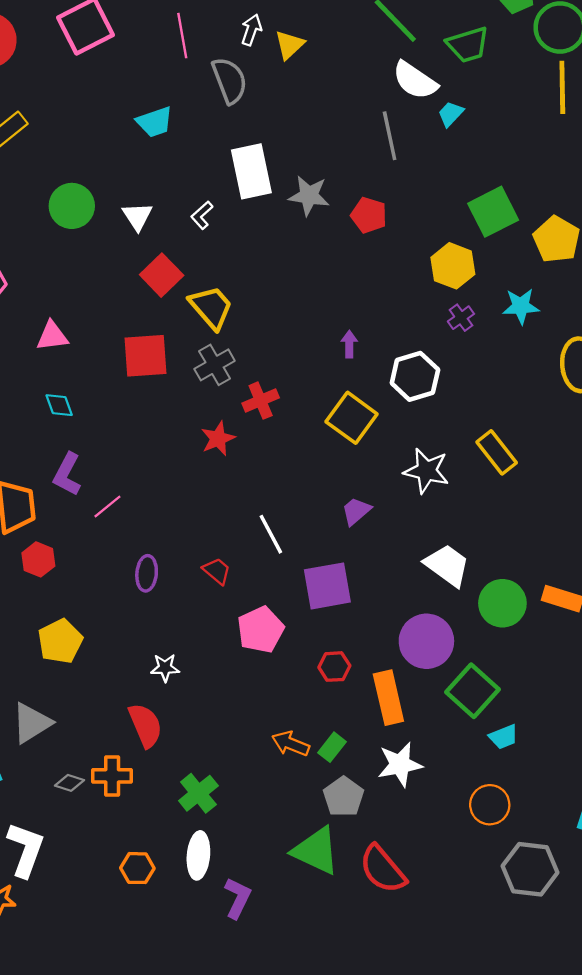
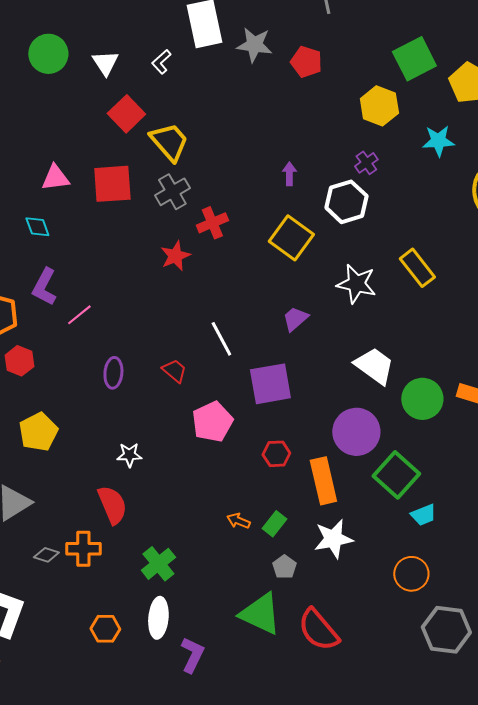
purple cross: (461, 318) -> (366, 163), moved
pink triangle: (52, 336) -> (55, 178), moved
orange arrow: (291, 744) -> (238, 521), size x0.7
gray pentagon: (344, 797) -> (284, 567), size x0.7

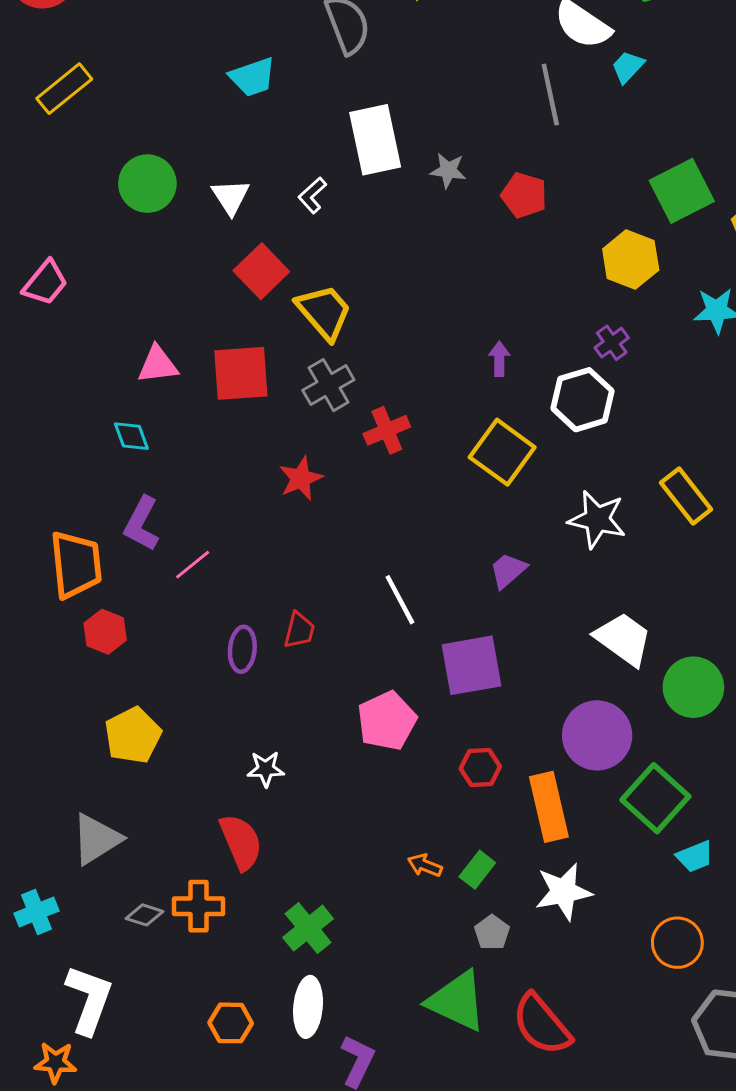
gray star: (254, 45) -> (448, 170), size x0.7
red star: (175, 256) -> (301, 478), moved
red trapezoid: (174, 371) -> (299, 630), moved, turned 64

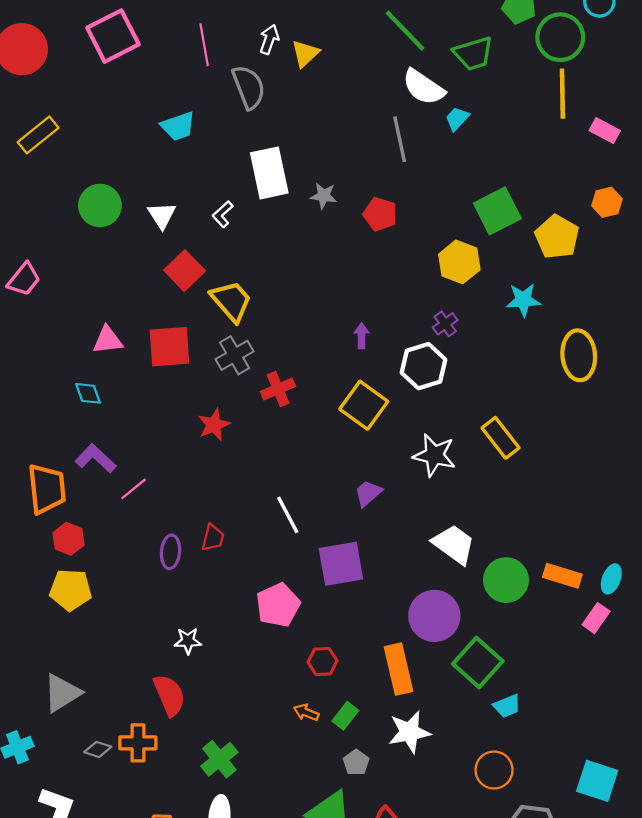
purple L-shape: (142, 524) -> (96, 458), turned 105
yellow pentagon: (133, 735) -> (71, 590), moved, turned 30
red hexagon: (480, 768) -> (322, 661), moved

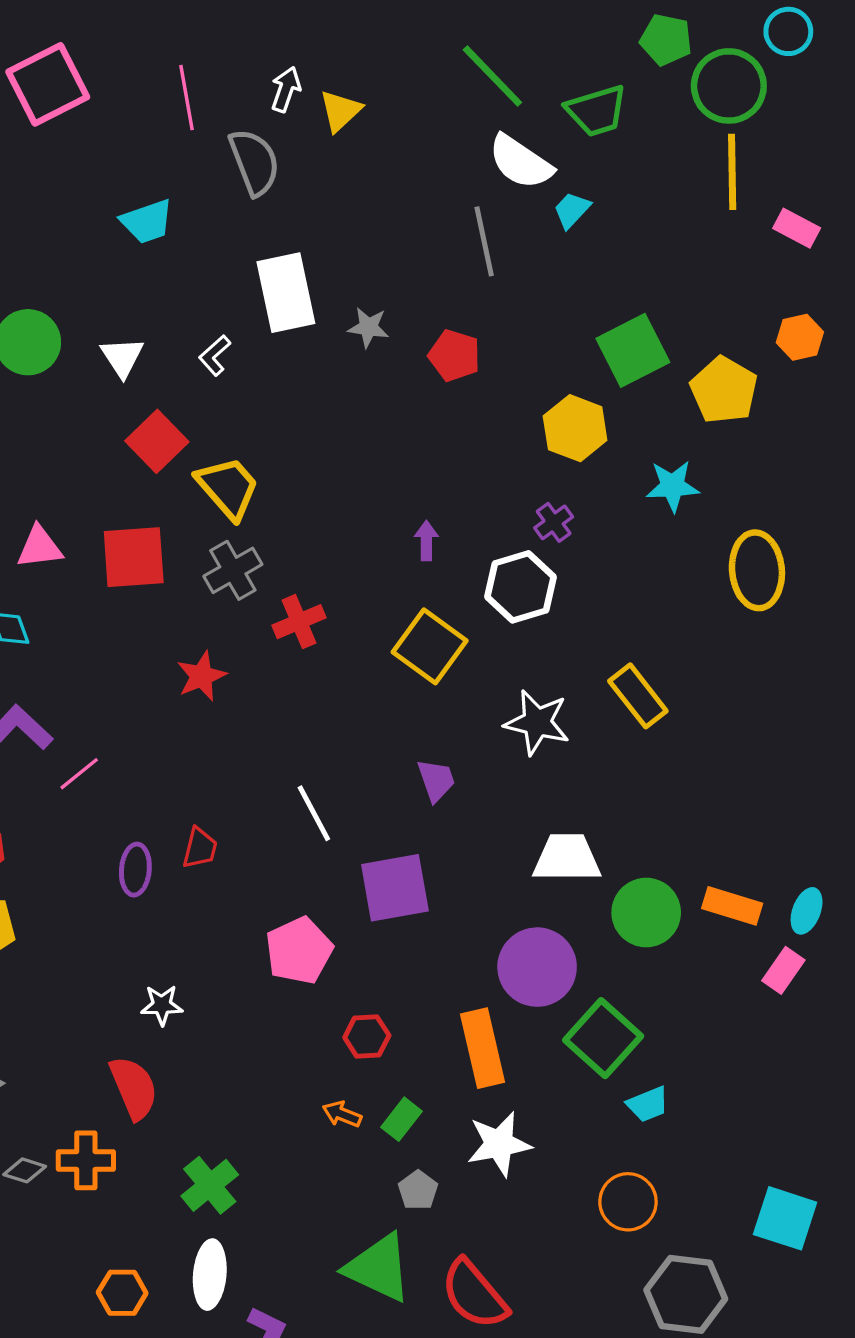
purple trapezoid: (368, 493) -> (436, 780), turned 112
white trapezoid: (454, 544) -> (567, 858), turned -36

